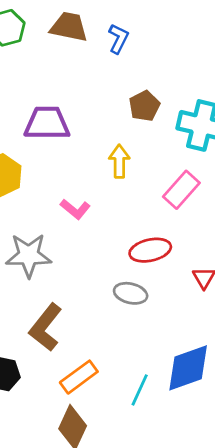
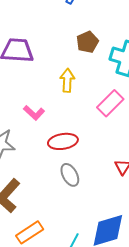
red ellipse: (150, 250) -> (63, 141), moved
gray ellipse: (131, 293) -> (70, 175), turned 45

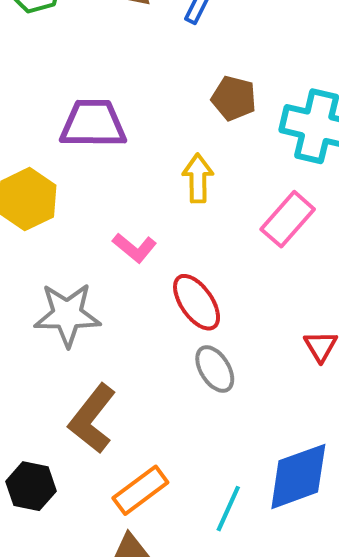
brown pentagon: (87, 42) -> (234, 98), turned -30
red ellipse: (63, 141) -> (197, 302), turned 68

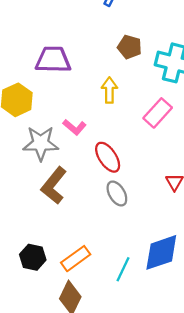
gray star: (67, 315) -> (41, 143), moved
brown L-shape: (92, 419) -> (54, 186), moved
black hexagon: (31, 486) -> (33, 257), moved

